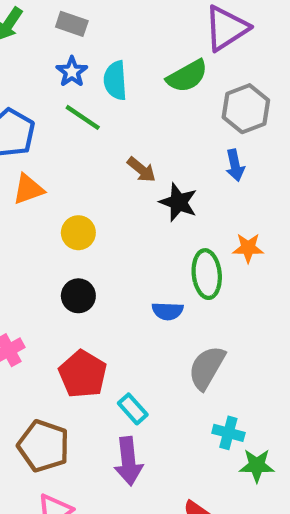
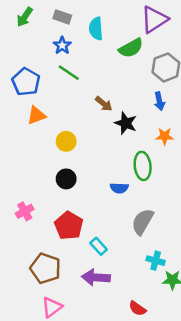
cyan semicircle: (115, 80) -> (96, 29), moved
orange star: (248, 248) -> (165, 136), moved
purple arrow: (128, 461) -> (96, 277), turned 100

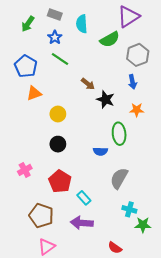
green arrow: (25, 17) -> (28, 24), moved

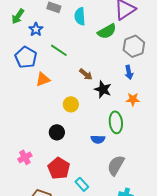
green arrow: (28, 24) -> (18, 16), moved
blue star: (55, 37) -> (36, 29), moved
orange triangle: (34, 93) -> (43, 79), moved
yellow circle: (58, 114) -> (71, 104), moved

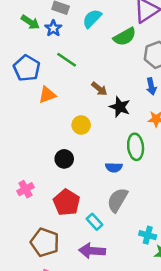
green arrow: (18, 16) -> (30, 22), moved, turned -91
cyan semicircle: (80, 16) -> (92, 19), turned 48
blue star: (36, 29) -> (53, 28), moved
gray semicircle: (116, 165) -> (117, 200), moved

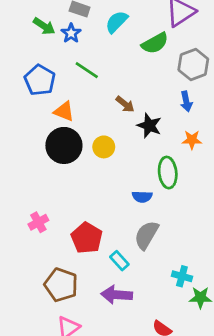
orange triangle: (47, 95) -> (64, 111), turned 42
black circle: (64, 159) -> (64, 145), moved, size x1.6

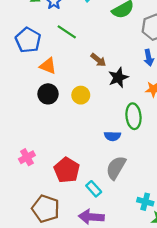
black star: (149, 126) -> (118, 78), turned 30
black circle: (64, 145) -> (48, 94), size x0.7

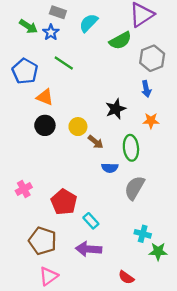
brown arrow: (98, 60) -> (96, 142), moved
gray semicircle: (116, 168) -> (134, 188), moved

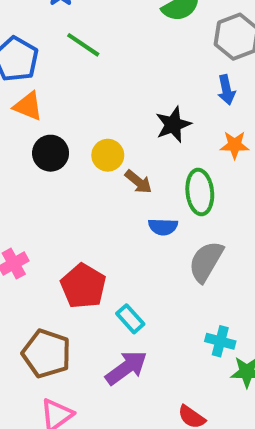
orange triangle: (45, 97) -> (28, 106), moved
purple arrow: (89, 249) -> (126, 368), turned 140

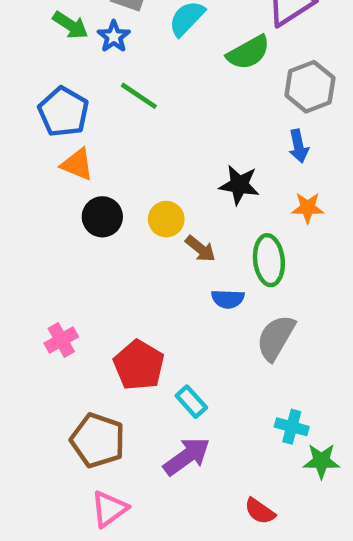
black star: (173, 125) -> (239, 185), turned 30

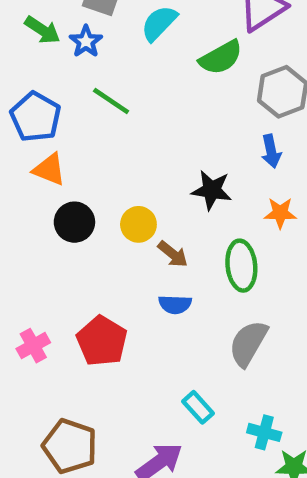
blue semicircle: (228, 299) -> (175, 304), moved
red pentagon: (139, 365) -> (102, 341), moved
cyan rectangle: (191, 402) -> (198, 407), moved

